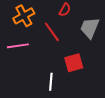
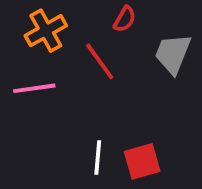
red square: (74, 63) -> (142, 161), moved

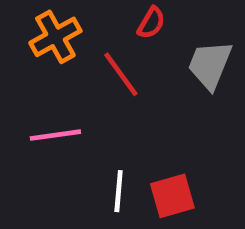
pink line: (34, 88) -> (55, 135), moved

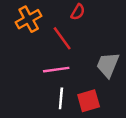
gray trapezoid: (210, 65) -> (108, 65), moved
pink line: (55, 135) -> (56, 70), moved

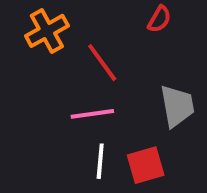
red semicircle: (78, 12) -> (159, 19), moved
gray trapezoid: (108, 65) -> (177, 106), turned 148

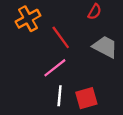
gray trapezoid: (177, 106) -> (105, 47), moved, turned -52
pink line: (92, 114) -> (55, 68), turned -30

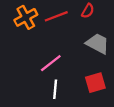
red line: (61, 37) -> (56, 16), moved, turned -75
red square: (86, 98) -> (95, 83), moved

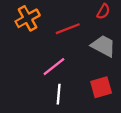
red semicircle: (88, 11) -> (103, 11), moved
red line: (56, 16) -> (68, 29), moved

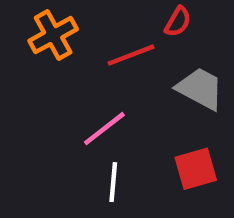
red semicircle: (103, 11) -> (178, 22), moved

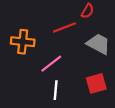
orange cross: (53, 35) -> (23, 42), moved, turned 35

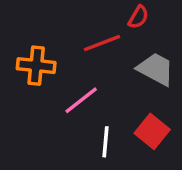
red square: (96, 83) -> (152, 131), turned -35
white line: (56, 90) -> (105, 142), moved

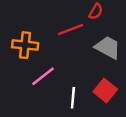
pink line: (81, 100) -> (43, 76), moved

